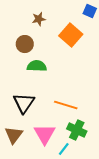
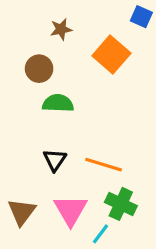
black triangle: (24, 103) -> (55, 160), moved, size x0.7

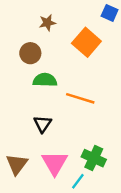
orange line: (104, 165) -> (80, 98), moved

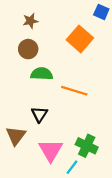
brown star: (47, 23) -> (30, 21), moved
brown triangle: (17, 164) -> (16, 136), moved

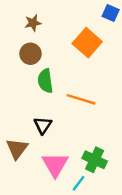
green semicircle: (42, 74) -> (45, 81), turned -100

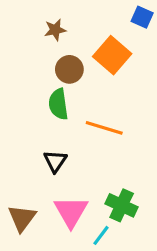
brown star: (33, 23) -> (55, 30), moved
brown circle: (30, 54) -> (69, 69), moved
brown triangle: (17, 149) -> (22, 218), moved

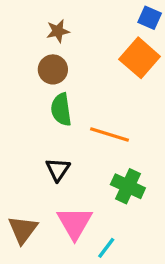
orange square: (112, 55) -> (140, 58), moved
brown circle: (69, 69) -> (53, 69), moved
green cross: (122, 205) -> (128, 186), moved

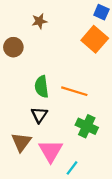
brown circle: (53, 69) -> (13, 47), moved
green semicircle: (61, 109) -> (42, 87), moved
brown triangle: (23, 230) -> (21, 142), moved

